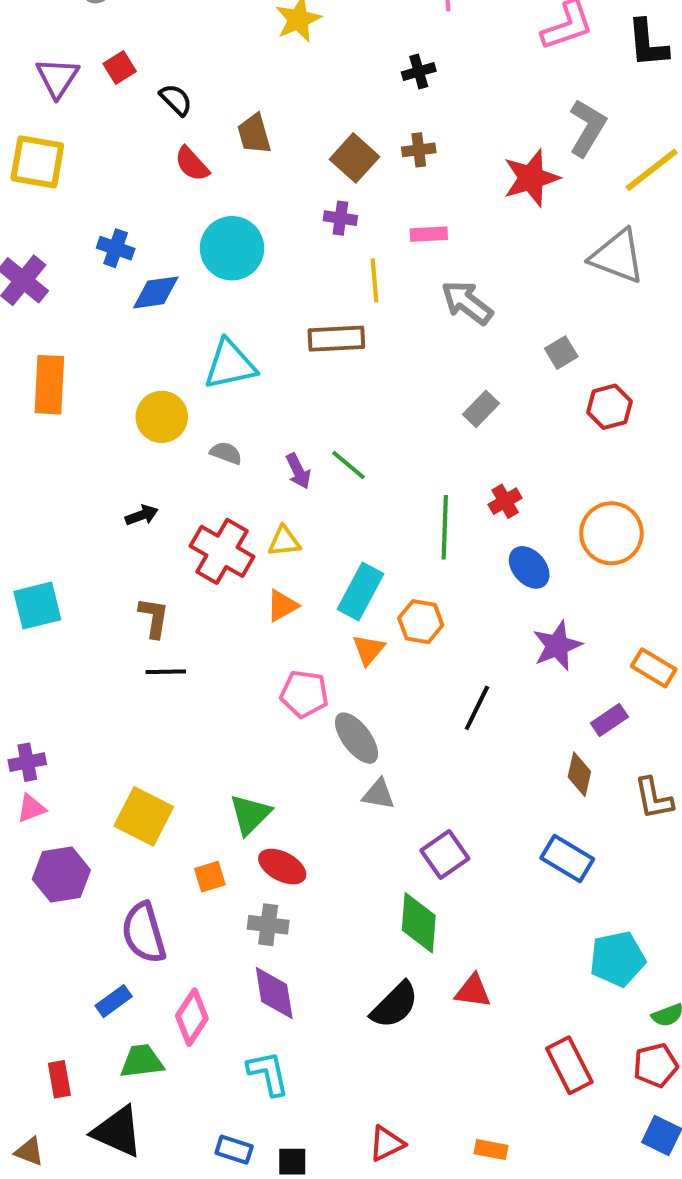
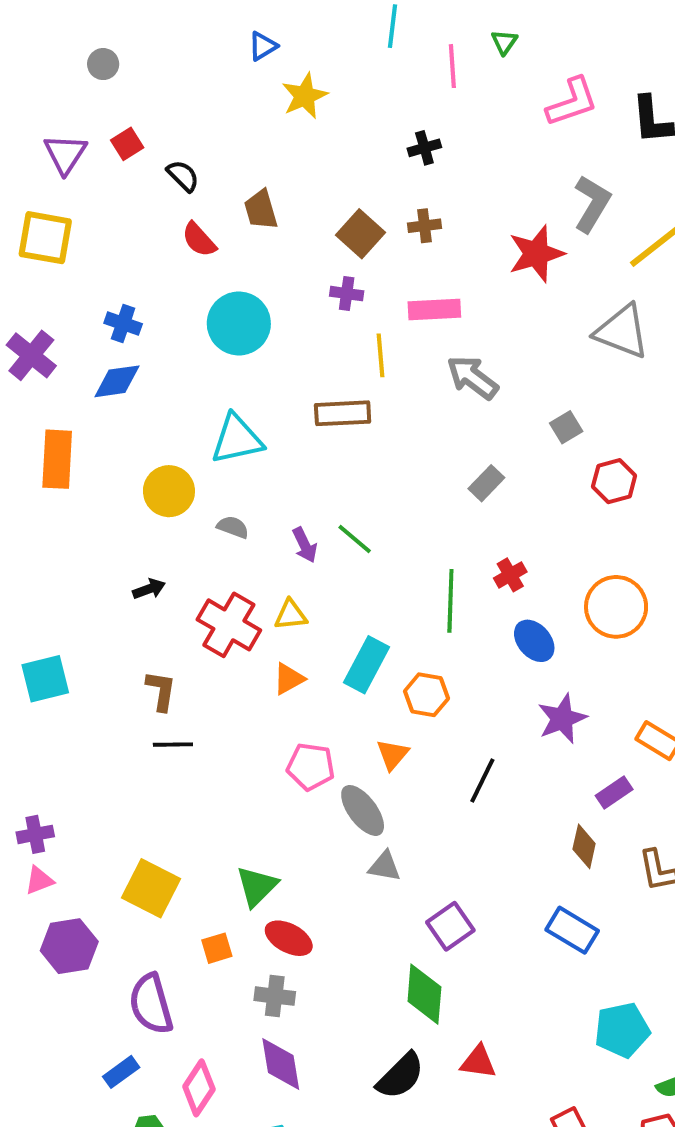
pink rectangle: (429, 234) -> (434, 310), size x1.4
blue diamond: (156, 292) -> (117, 381), moved
orange triangle: (369, 650) -> (393, 755), moved

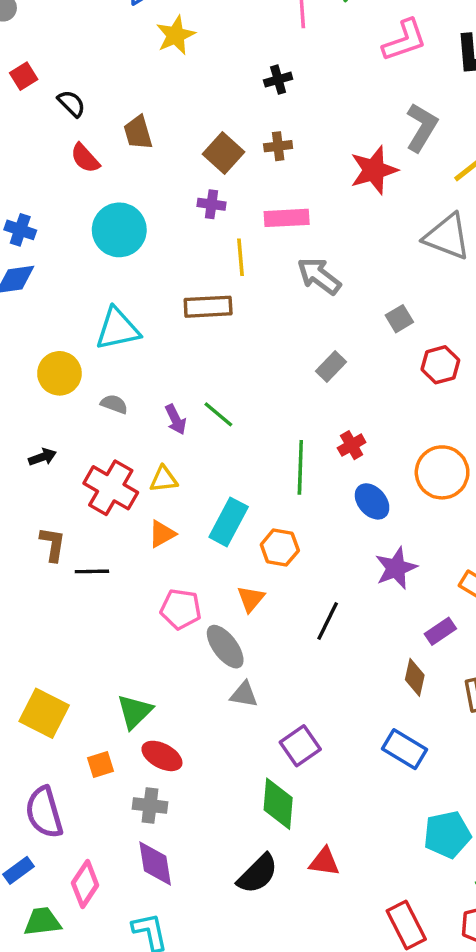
black line: (173, 745) -> (92, 571), moved

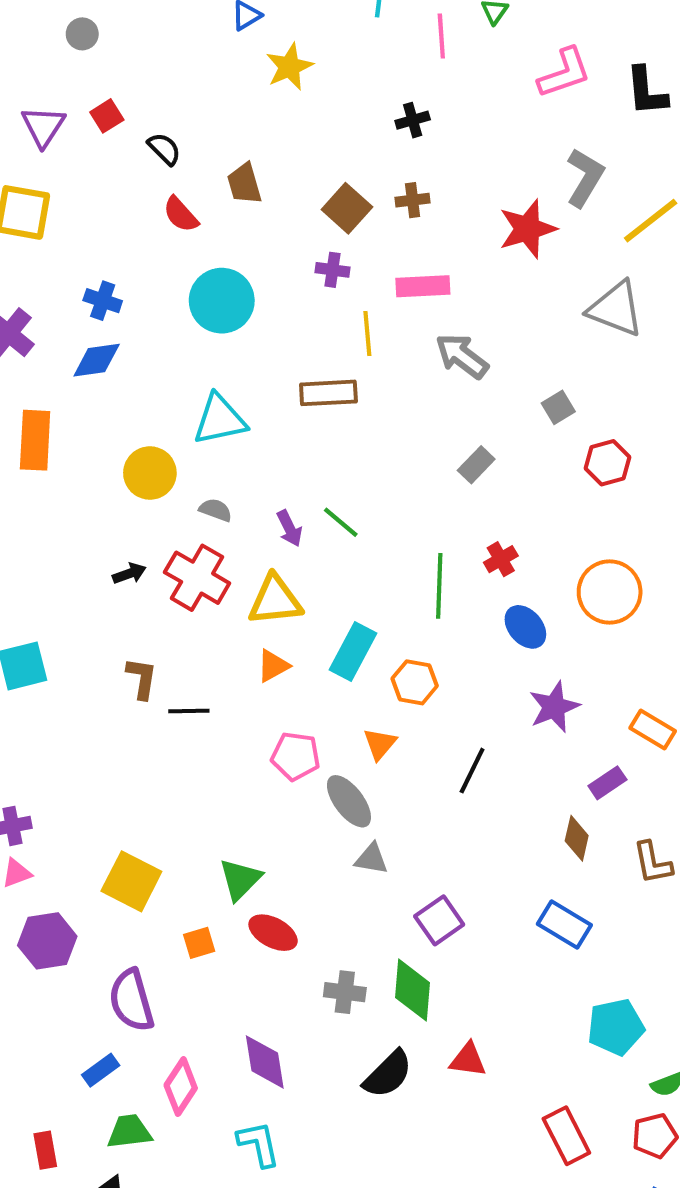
yellow triangle: (164, 479) -> (275, 600), size x1.6
red cross: (111, 488) -> (197, 578), moved
gray cross: (150, 805) -> (345, 992), moved

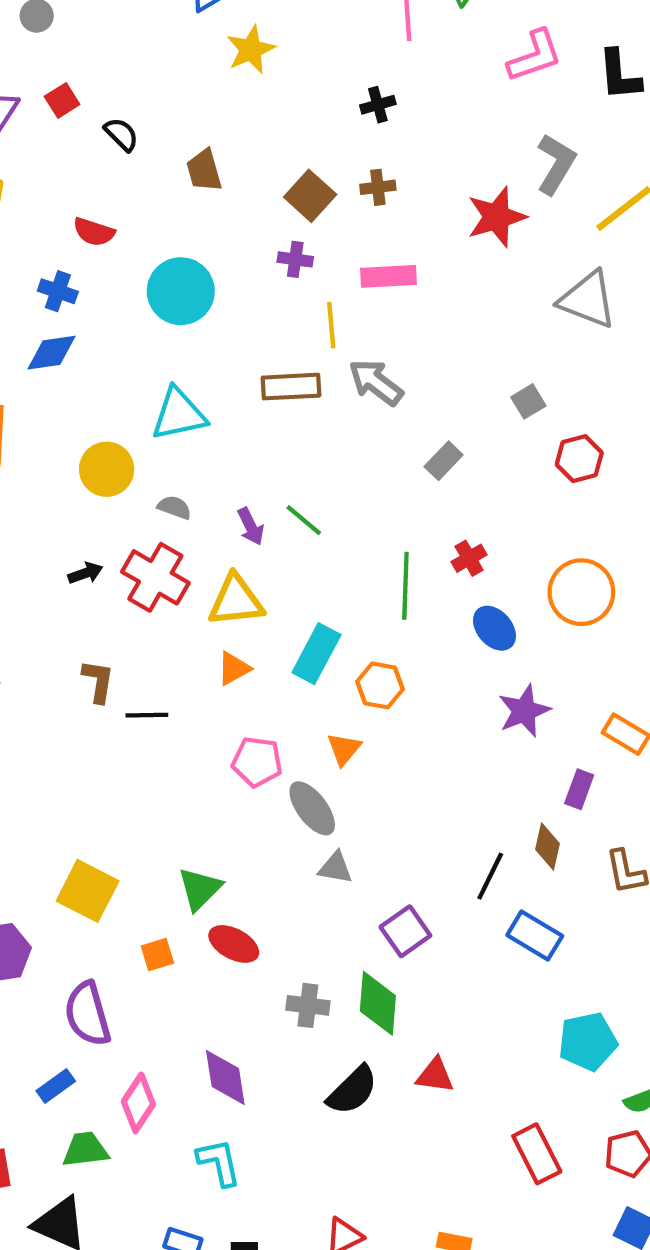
red semicircle: (181, 214) -> (94, 232), moved, turned -30
gray arrow: (462, 356) -> (376, 382), moved
black line: (472, 771) -> (490, 876), moved
purple rectangle: (607, 783) -> (579, 789), turned -36

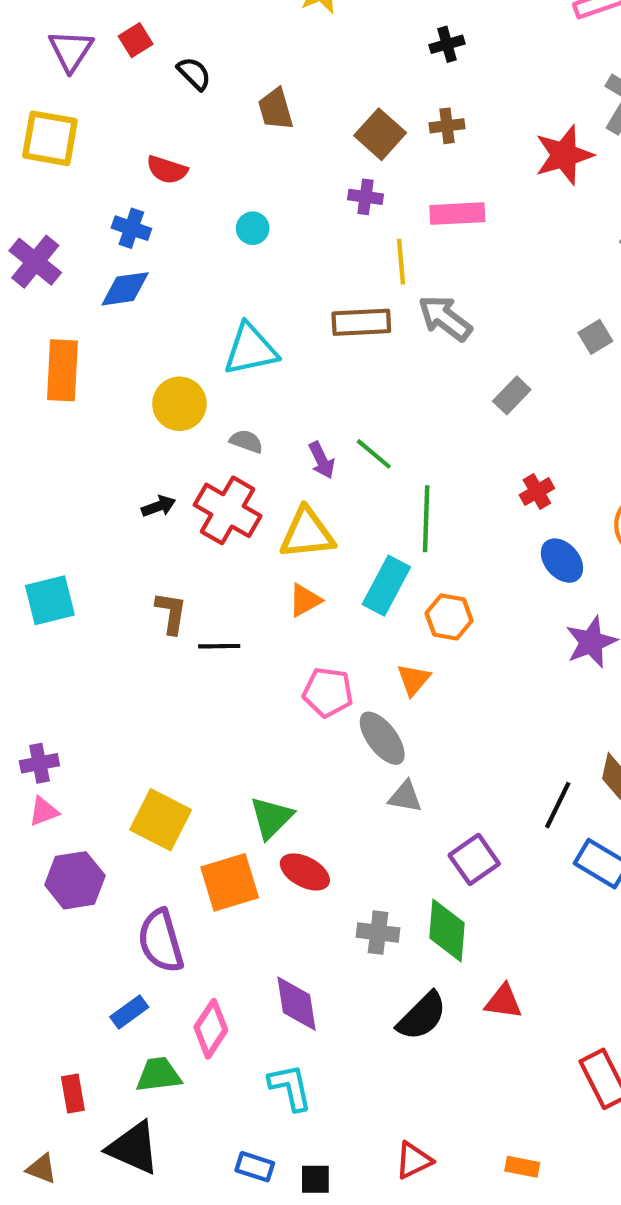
cyan circle: (181, 291) -> (253, 228), size x0.5
green line: (405, 586) -> (426, 519), moved
orange square: (157, 955) -> (230, 882), size x1.8

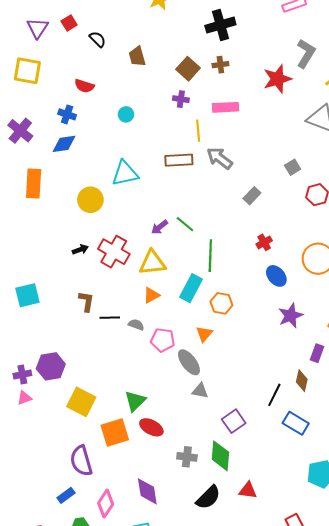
black cross: (447, 44) -> (220, 25), size x1.8
gray semicircle: (246, 441) -> (136, 325), moved
purple arrow: (322, 460) -> (160, 227), turned 78
purple hexagon: (75, 880) -> (51, 366), moved

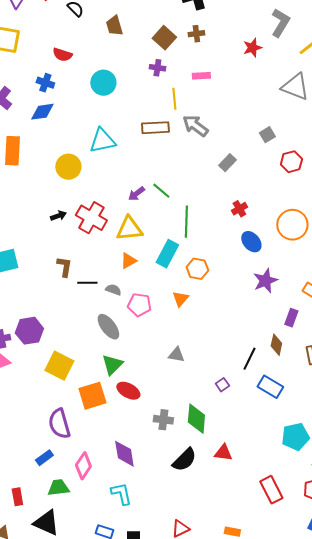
red star: (277, 79) -> (252, 48), size x0.7
pink rectangle: (226, 107) -> (201, 76), size x0.7
cyan circle: (126, 114) -> (103, 83), size x1.6
gray ellipse: (189, 362) -> (108, 327), moved
purple square: (234, 421) -> (222, 385), moved, size x0.6

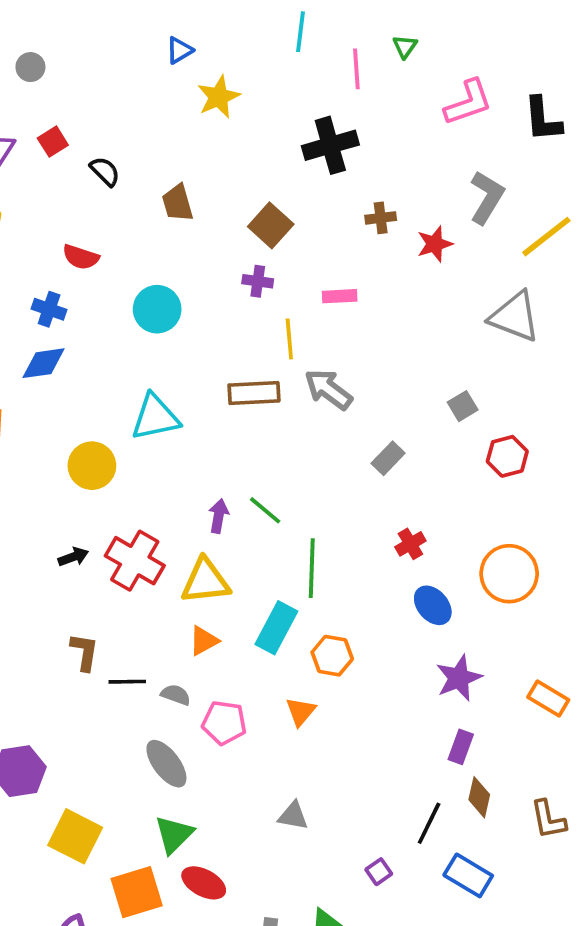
brown cross: (196, 34) -> (381, 218), moved
purple arrow: (136, 194) -> (219, 516), turned 138
purple rectangle: (291, 318) -> (461, 747), moved

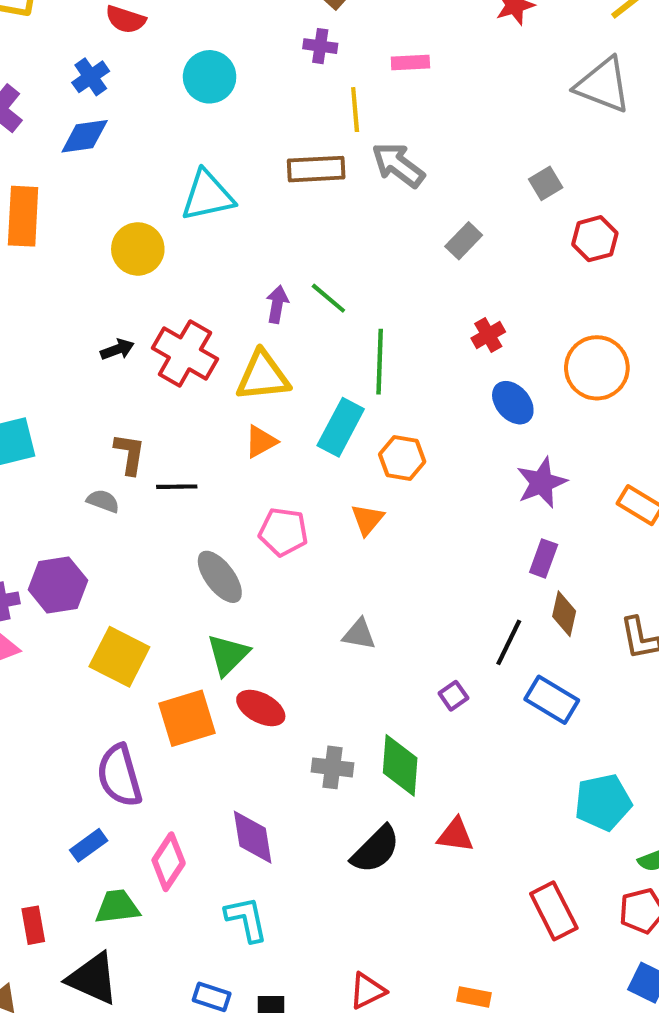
blue cross: (49, 309) -> (91, 77), turned 36
gray semicircle: (176, 695) -> (103, 501), moved

